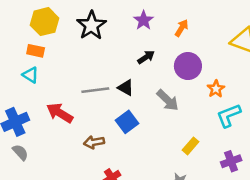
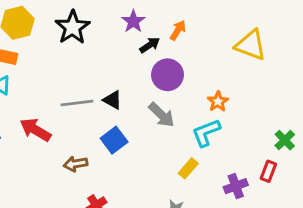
black arrow: (146, 57) -> (150, 45), moved
purple circle: (188, 66) -> (167, 75), moved
cyan L-shape: (229, 116) -> (206, 133), moved

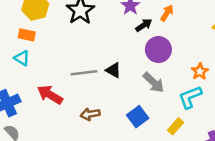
blue square: (114, 140) -> (138, 117), moved
brown arrow: (75, 164) -> (90, 114), moved

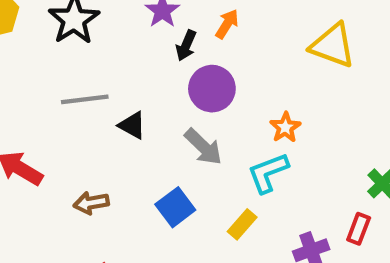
black arrow: (144, 25) -> (186, 45), turned 147
gray line: (84, 73) -> (85, 99), moved

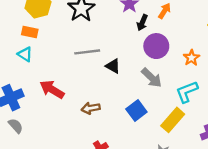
orange star: (285, 127) -> (191, 58), moved
yellow rectangle: (242, 224) -> (173, 120), size x1.5

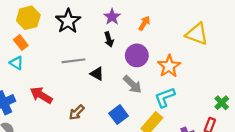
black arrow: (142, 23) -> (109, 39), moved, turned -40
orange rectangle: (30, 32) -> (21, 43), turned 40
orange star: (191, 58) -> (169, 66), size x1.5
brown arrow: (91, 108) -> (77, 112), turned -35

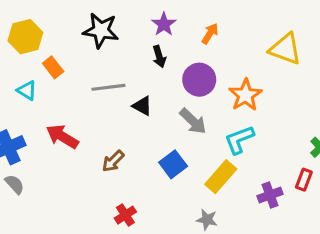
yellow hexagon: (28, 18) -> (25, 37), moved
black star: (68, 21) -> (101, 30), turned -30
orange rectangle: (21, 43) -> (53, 67), moved

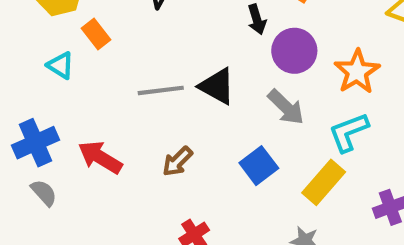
black arrow: (159, 57) -> (257, 19), moved
gray line: (108, 87) -> (161, 90), moved
black triangle: (142, 106) -> (217, 86), size x1.4
red arrow: (62, 137) -> (100, 157), moved

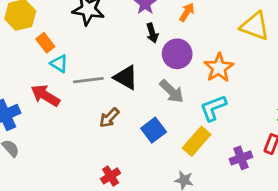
cyan triangle: (61, 65) -> (59, 64), moved
red arrow: (100, 157) -> (45, 95), moved
brown arrow: (177, 161) -> (109, 118), moved

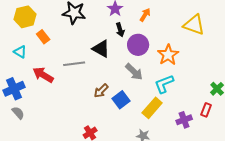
cyan triangle: (59, 64) -> (20, 52), moved
black triangle: (126, 77) -> (101, 49), moved
brown arrow: (109, 118) -> (101, 91), moved

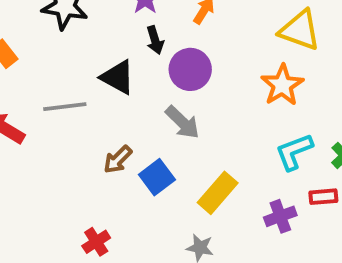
orange star: (168, 55) -> (282, 85), moved
cyan L-shape: (164, 84) -> (294, 152), moved
red rectangle: (206, 110) -> (323, 197), turned 64

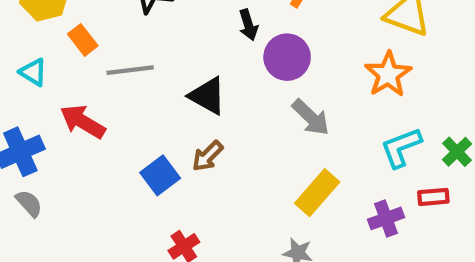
black triangle: (118, 77) -> (207, 96), moved
gray line: (65, 107) -> (130, 70), moved
gray arrow: (182, 122) -> (311, 117), moved
blue square: (157, 177) -> (160, 175), moved

